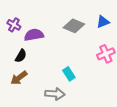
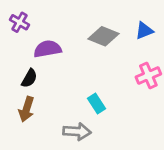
purple cross: (14, 25) -> (19, 22), moved
brown arrow: (19, 78) -> (26, 109), turned -36

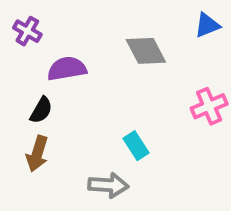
blue triangle: (144, 31) -> (207, 25), moved
gray diamond: (104, 36) -> (146, 51), turned 40

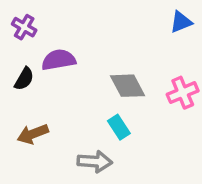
gray diamond: (146, 51) -> (128, 86), moved
black semicircle: (41, 110) -> (24, 79), moved
brown arrow: (37, 154) -> (33, 134), turned 52

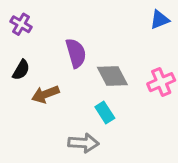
purple semicircle: (59, 60) -> (76, 53), moved, turned 84
brown arrow: (33, 134) -> (45, 94), moved

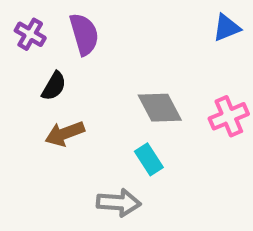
purple semicircle: (76, 53) -> (84, 34), moved
black semicircle: (21, 70) -> (54, 86), moved

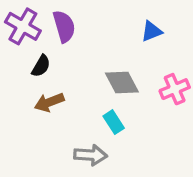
blue triangle: (227, 28) -> (152, 31), moved
purple cross: (30, 34) -> (23, 26), size x1.5

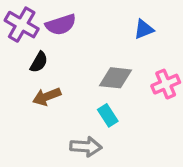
purple semicircle: (64, 26) -> (61, 25), turned 88
gray diamond: (122, 82) -> (116, 78), turned -56

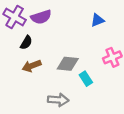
gray diamond: (116, 78) -> (68, 64), moved
cyan rectangle: (108, 115) -> (86, 79), moved

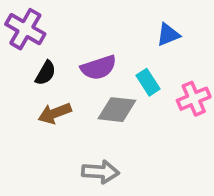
purple semicircle: (41, 17) -> (99, 68), moved
cyan rectangle: (86, 79) -> (148, 82), moved

